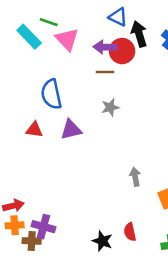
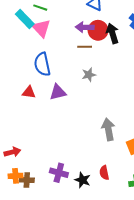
black arrow: (139, 34) -> (112, 33), moved
pink triangle: (67, 39) -> (41, 28), moved
gray arrow: (135, 177) -> (108, 129), size x1.5
orange cross: (15, 225) -> (15, 176), moved
purple cross: (43, 227) -> (59, 173), moved

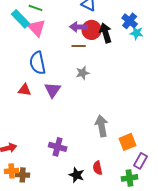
purple triangle: (58, 92) -> (53, 90), turned -42
purple cross: (59, 173) -> (58, 147), moved

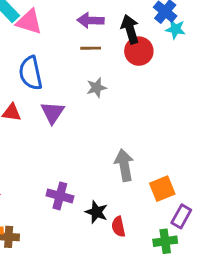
pink triangle: (37, 28) -> (29, 22), turned -30
red circle: (92, 30) -> (139, 51), moved
black star: (77, 175) -> (96, 212), moved

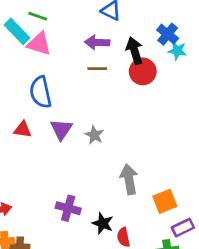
gray star: (96, 88) -> (94, 135), moved, turned -30
purple rectangle: (181, 216) -> (183, 228), turned 35

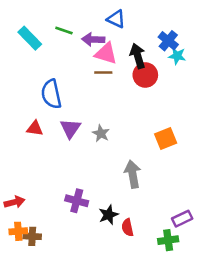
green line: (38, 16) -> (64, 31), moved
purple arrow: (97, 42) -> (93, 39), moved
pink triangle: (39, 44) -> (106, 53), moved
orange square: (165, 201) -> (166, 139), moved
black star: (103, 223) -> (108, 215), turned 30

